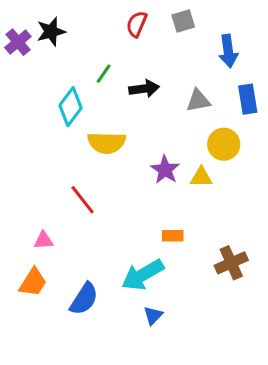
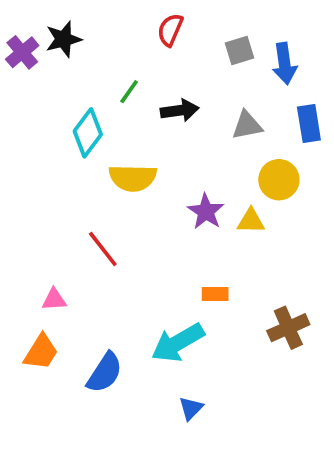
gray square: (183, 21) -> (240, 50), moved
blue triangle: (153, 315) -> (191, 408), moved

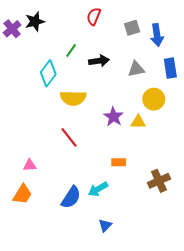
red line: (103, 249) -> (69, 137), moved
cyan arrow: (178, 343) -> (98, 189), size x0.7
blue semicircle: (105, 373) -> (71, 197), moved

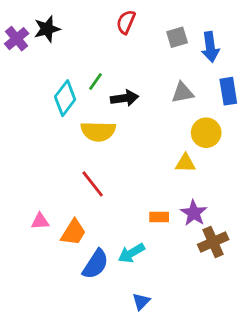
green line: (71, 51) -> (95, 82), moved
black arrow: (99, 61) -> (125, 98), moved
purple star: (113, 117) -> (194, 213), moved
orange trapezoid: (22, 194) -> (73, 232), moved

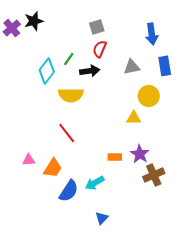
red semicircle: (126, 22) -> (100, 49), moved
gray square: (177, 37) -> (97, 27), moved

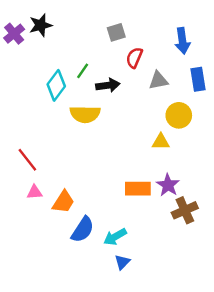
red semicircle: (100, 49) -> (134, 58), moved
red line: (67, 133) -> (27, 160), moved
orange rectangle: (115, 157) -> (138, 189), size x1.5
cyan arrow: (95, 183) -> (115, 237), moved

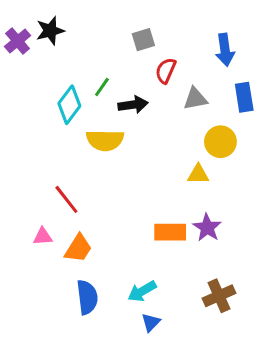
red line: (27, 160) -> (66, 199), moved
brown cross: (185, 210) -> (219, 296), moved
blue semicircle: (83, 230) -> (87, 297), moved, turned -40

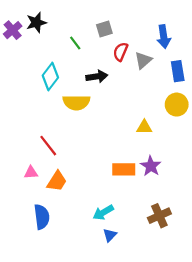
green line: (102, 87) -> (75, 43), moved, turned -72
gray triangle: (195, 99) -> (143, 60), moved, turned -30
yellow circle: (220, 142) -> (177, 105), moved
blue semicircle: (87, 297) -> (42, 217), moved

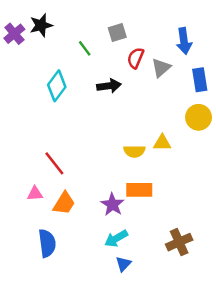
yellow semicircle: (76, 102) -> (134, 151), moved, size x0.7
purple star: (151, 166) -> (113, 205), moved

